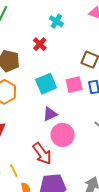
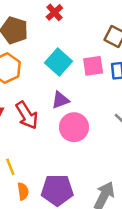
cyan square: (46, 84) -> (58, 62), turned -30
red arrow: (42, 154) -> (27, 115), moved

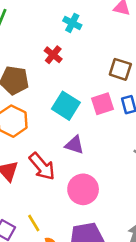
purple triangle: (60, 100) -> (74, 145), turned 48
pink circle: (74, 127) -> (83, 189), moved

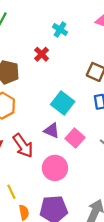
pink square: (103, 104) -> (75, 138), moved, turned -36
cyan square: (66, 106) -> (63, 103), moved

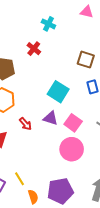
red arrow: (23, 146) -> (25, 124), moved, size x0.6
pink circle: (55, 168) -> (72, 149), moved

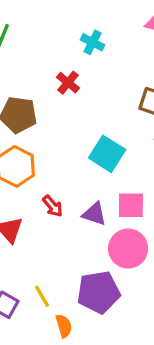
purple triangle: (51, 118) -> (94, 214), moved
pink square: (73, 123) -> (131, 205), turned -36
purple pentagon: (60, 191) -> (99, 292), moved

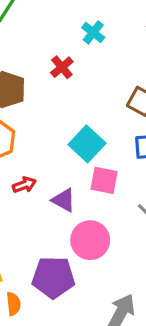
pink square: (131, 205) -> (104, 180), moved
red arrow: (53, 206) -> (24, 185), turned -80

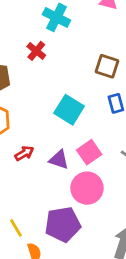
cyan cross: (93, 32) -> (56, 17), size x1.4
pink square: (104, 180) -> (89, 152), moved, turned -35

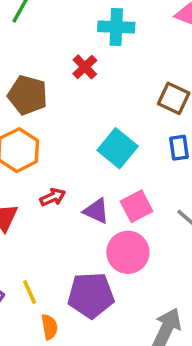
cyan cross: (56, 17) -> (116, 27), turned -32

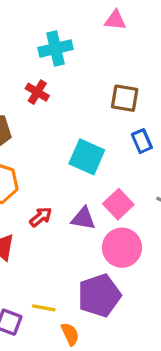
yellow line: (30, 292) -> (44, 308), turned -40

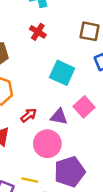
red cross: (37, 92) -> (38, 32), moved
pink circle: (122, 248) -> (47, 144), moved

